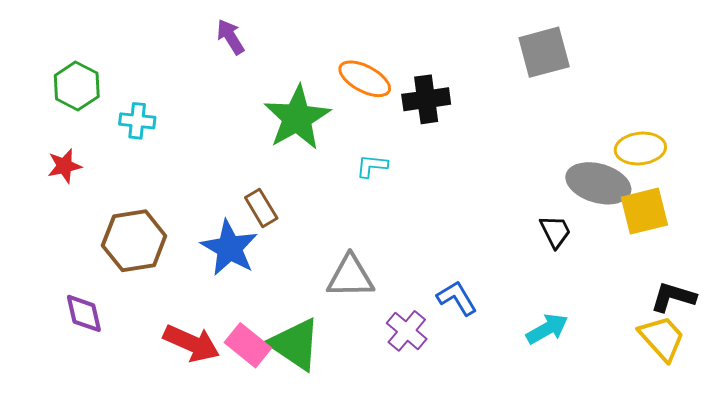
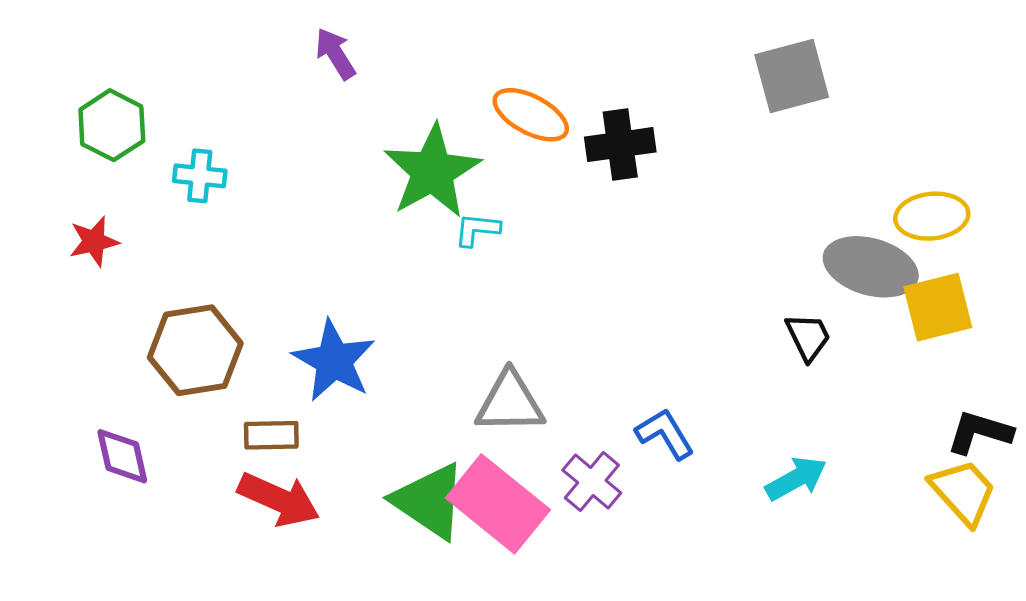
cyan L-shape: (372, 166) -> (477, 230), moved
brown rectangle: (261, 208) -> (271, 435), moved, turned -60
pink rectangle: (248, 345) -> (498, 504), moved, size x1.5

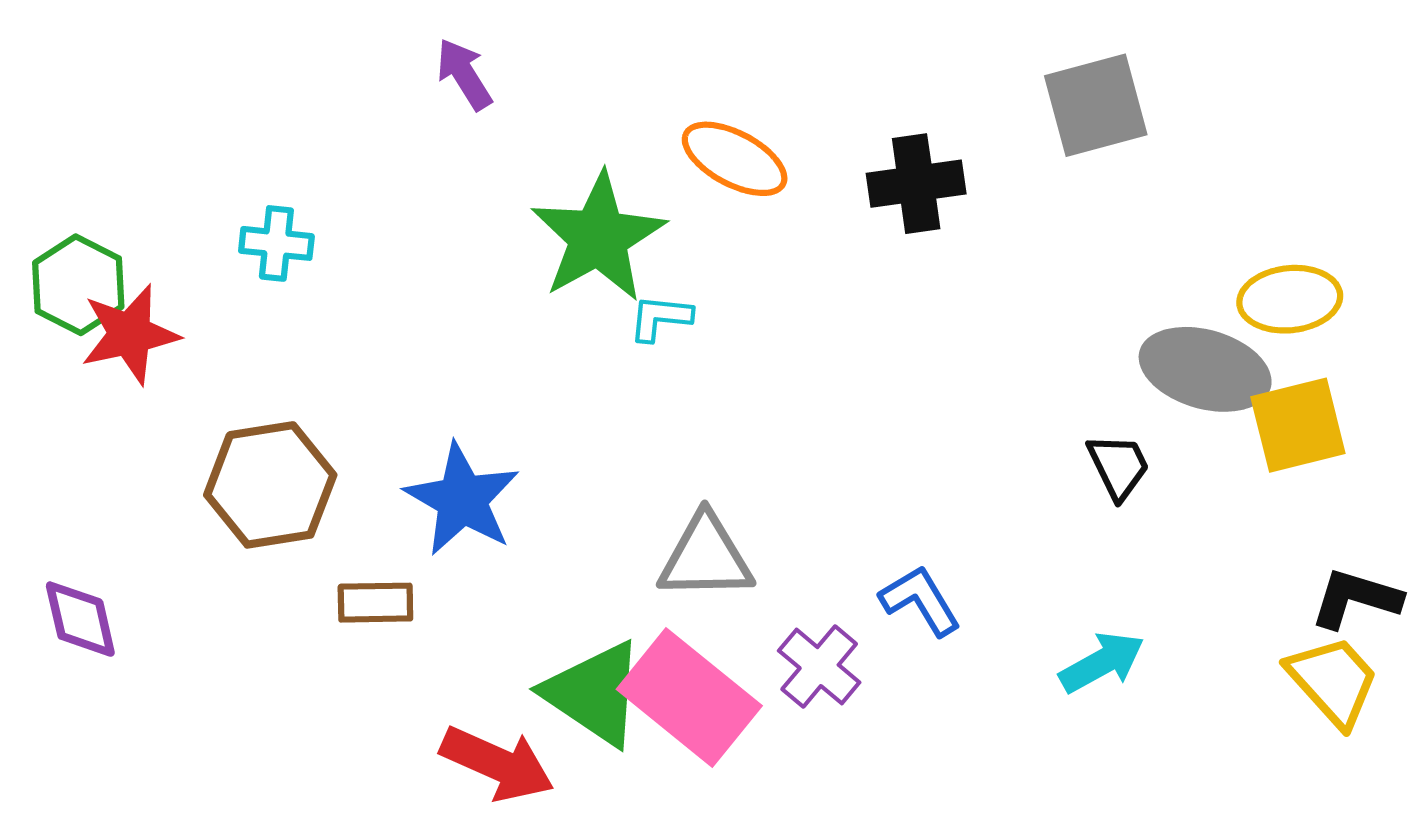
green hexagon: (112, 125) -> (78, 285), moved
black cross: (620, 145) -> (916, 184), moved
red star: (94, 241) -> (130, 334), size x1.4
purple diamond: (122, 456) -> (80, 619), moved
red arrow: (279, 499) -> (497, 764), moved

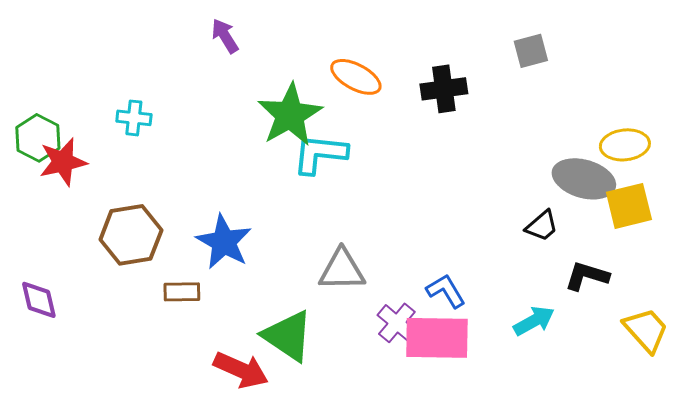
gray square: (1096, 105) -> (531, 51), size x0.7
cyan L-shape: (660, 318) -> (320, 154), size x1.8
black trapezoid: (1118, 466) -> (542, 226), turned 75
black L-shape: (1356, 598) -> (587, 276), moved
pink rectangle: (689, 698) -> (437, 338), moved, turned -38

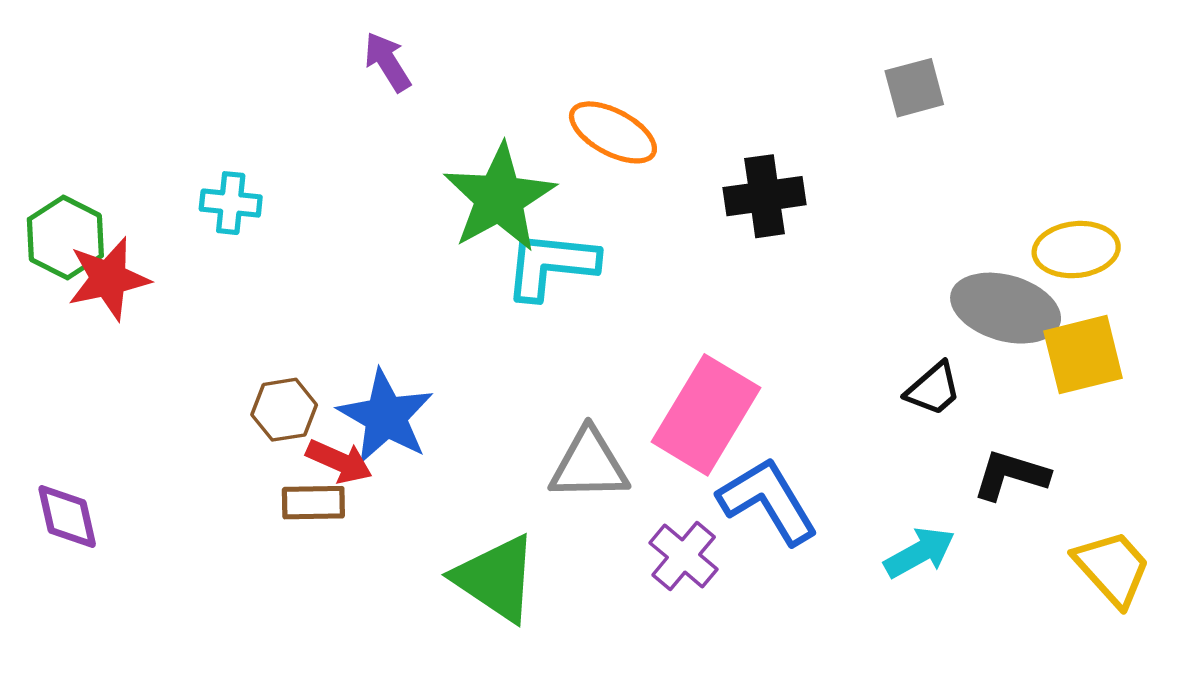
black cross: (444, 89) -> (765, 196), moved
brown hexagon: (131, 235) -> (284, 410), moved, size x0.6
blue L-shape: (446, 291) -> (768, 501), size x1.5
pink rectangle: (437, 338) -> (706, 415), moved, turned -60
red arrow: (241, 370) -> (339, 461), moved, size x0.7

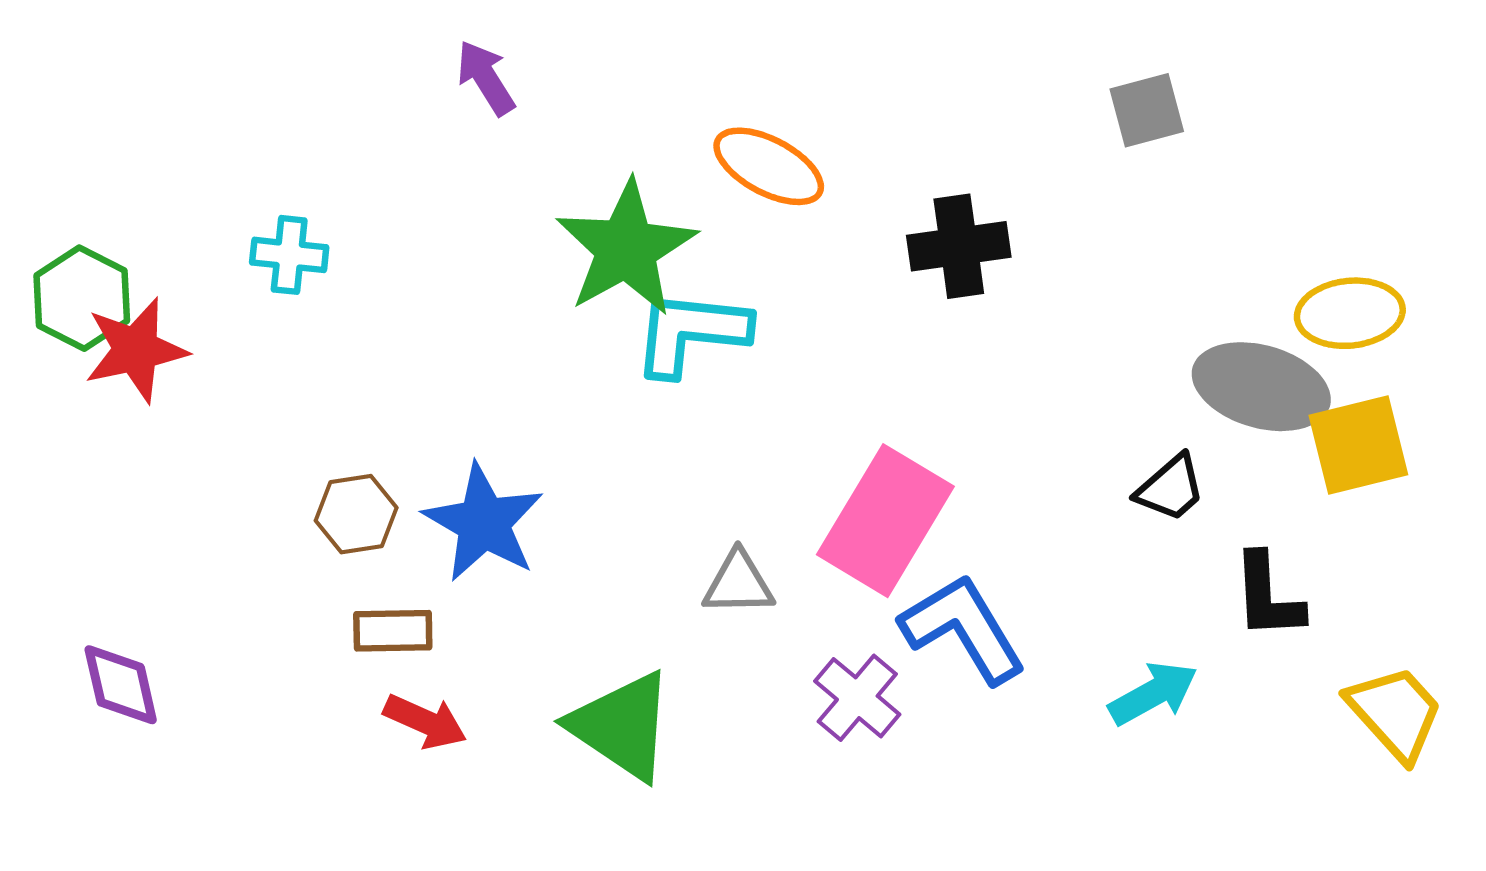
red arrow: (339, 461) -> (425, 722), moved
gray triangle: (589, 465) -> (738, 583), size x0.7
black L-shape: (1011, 475) -> (1268, 596), turned -110
purple diamond: (67, 516) -> (121, 685), moved

